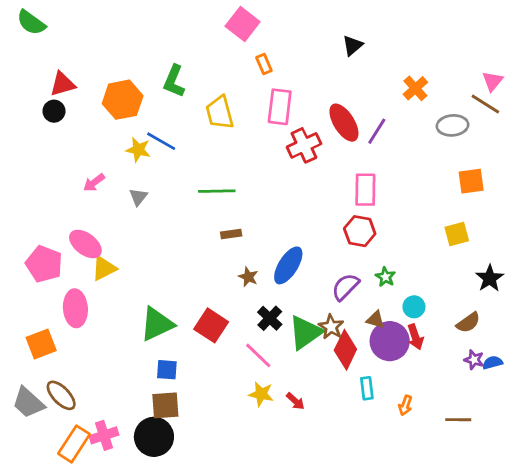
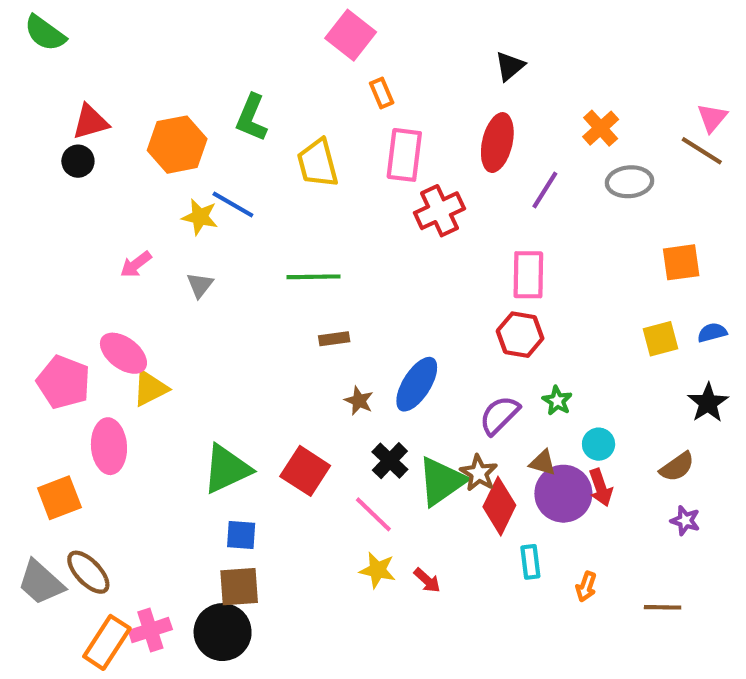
red ellipse: (344, 123) -> (497, 143), moved, turned 45
gray ellipse: (453, 125) -> (630, 182), moved
blue semicircle: (493, 363) -> (712, 333), moved

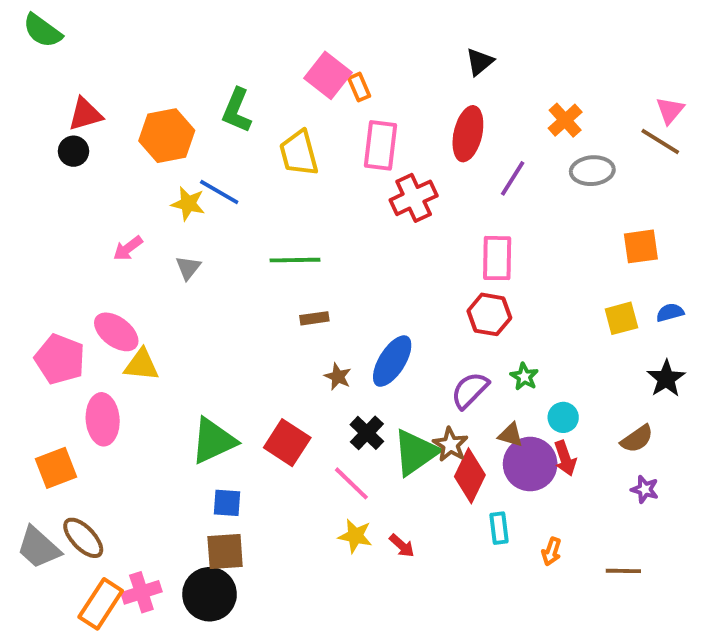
pink square: (351, 35) -> (328, 75), moved
yellow triangle: (150, 388) -> (141, 365), turned 33

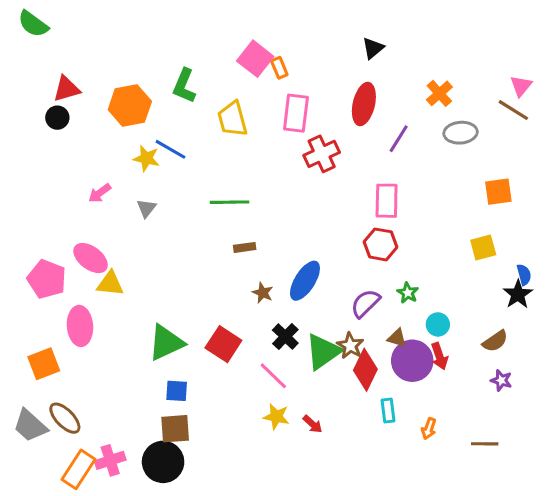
blue semicircle: (670, 312) -> (524, 275), moved, turned 90

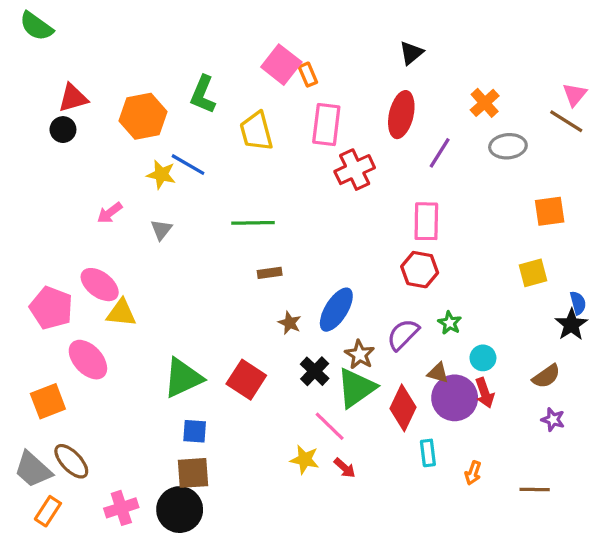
pink ellipse: (80, 326) -> (88, 360), turned -39
brown star: (350, 346) -> (360, 355), moved
pink line: (273, 376) -> (330, 426), moved
orange rectangle: (78, 469) -> (48, 511), moved, size x0.7

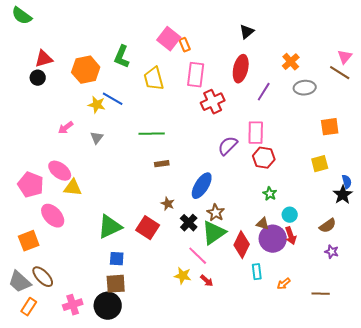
red hexagon: (420, 270) -> (264, 158), moved
brown star: (290, 323) -> (168, 204), moved
purple semicircle: (403, 335) -> (228, 146), moved
orange arrow: (473, 473) -> (284, 284), turned 32

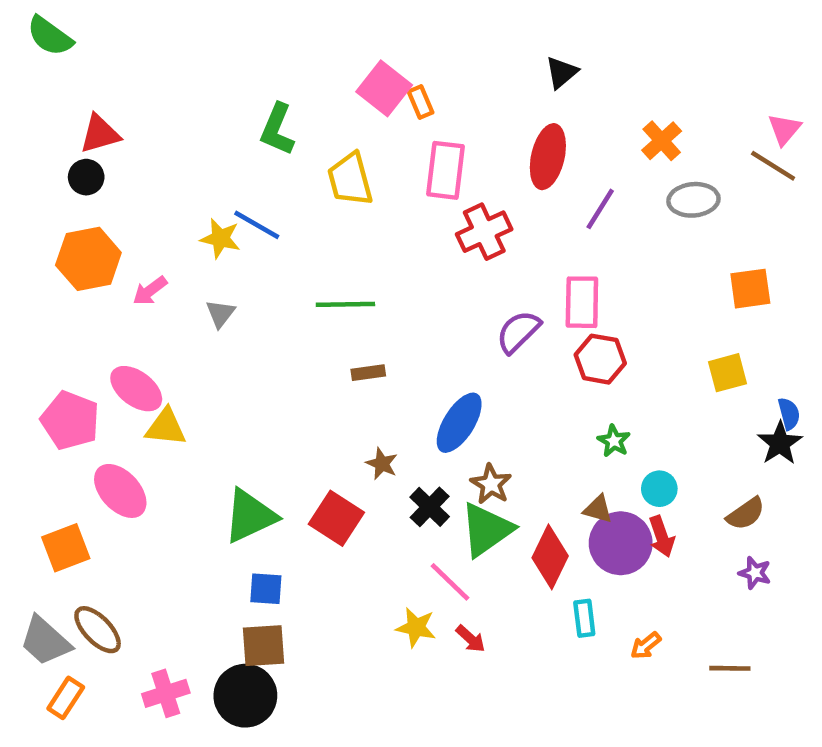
orange hexagon: (86, 70) -> (88, 259), moved

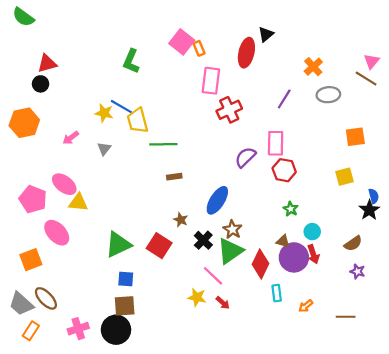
red ellipse: (548, 157) -> (246, 53), moved
yellow trapezoid: (350, 179) -> (138, 121), moved
orange hexagon: (88, 259) -> (24, 123), moved

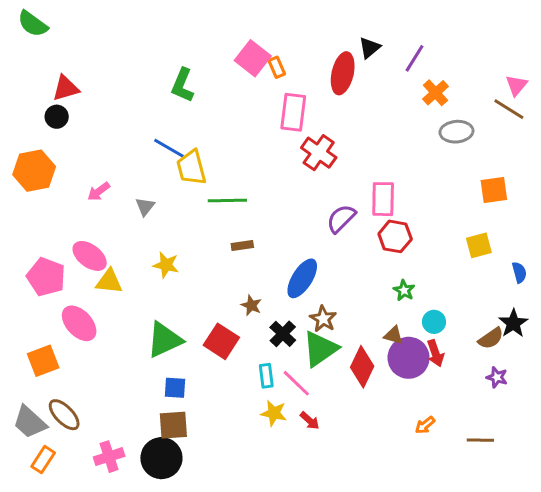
purple line: (284, 99) -> (415, 58), moved
red cross: (229, 110) -> (319, 153), turned -30
yellow star: (104, 113) -> (166, 265), moved
black star: (369, 210) -> (513, 323), moved
cyan rectangle: (277, 293) -> (266, 376), moved

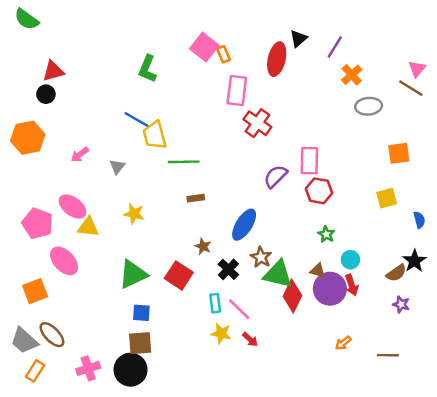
green triangle: (320, 349) -> (278, 274), moved, turned 48

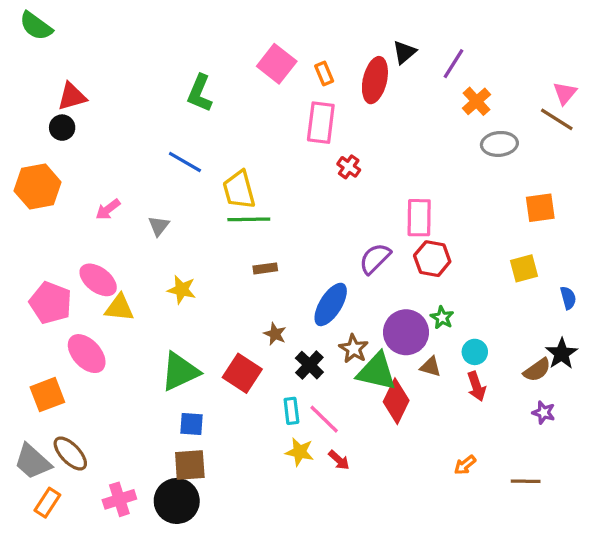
orange rectangle: (224, 54) -> (324, 74), moved
red cross: (257, 123) -> (349, 167), size x0.6
yellow trapezoid: (155, 135) -> (239, 190), moved
purple semicircle: (276, 176) -> (375, 259), moved
purple circle: (330, 289) -> (406, 332), moved

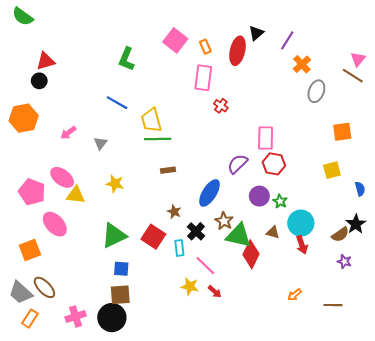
gray ellipse: (499, 144) -> (316, 91), turned -65
purple circle: (406, 332) -> (259, 196), moved, size x0.7
cyan circle: (475, 352) -> (301, 223), size x1.6
cyan rectangle: (291, 411) -> (179, 248), moved

